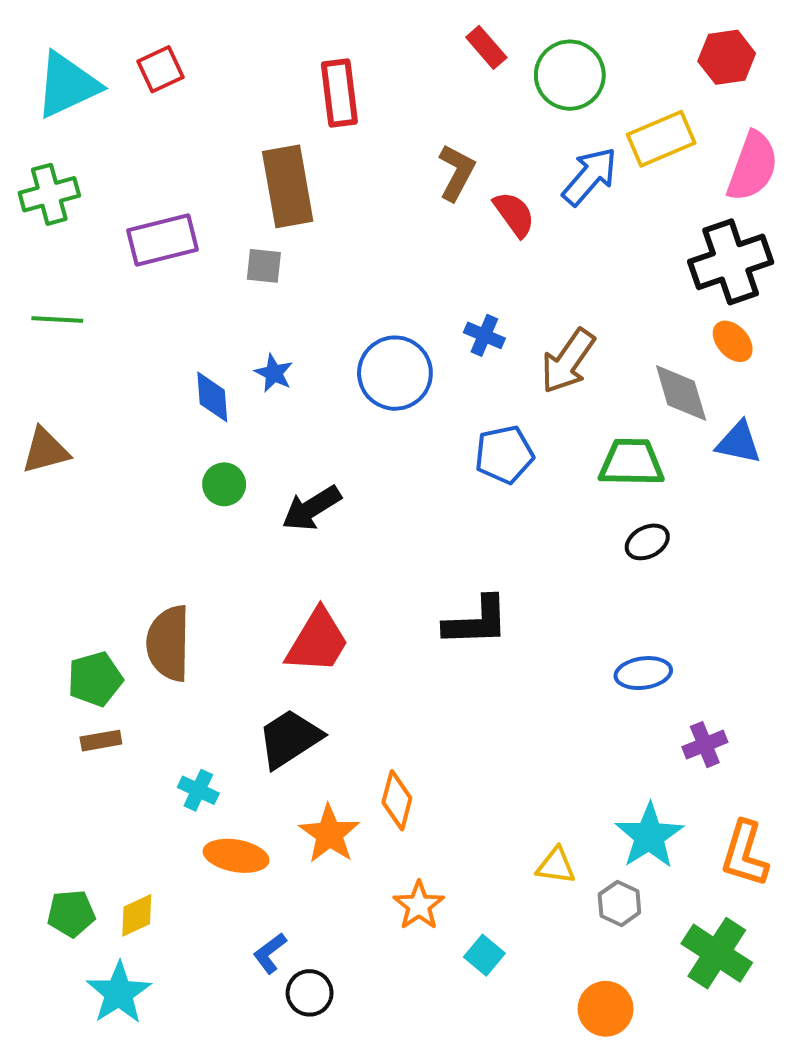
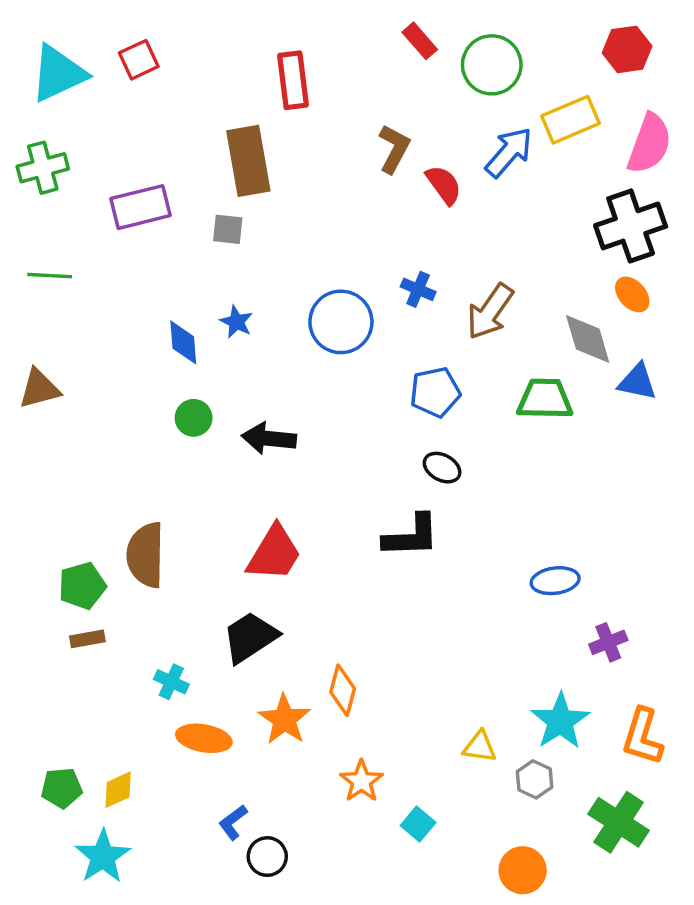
black arrow: (312, 508) -> (269, 438), turned 38
black ellipse: (647, 542) -> (442, 468), moved, turned 57

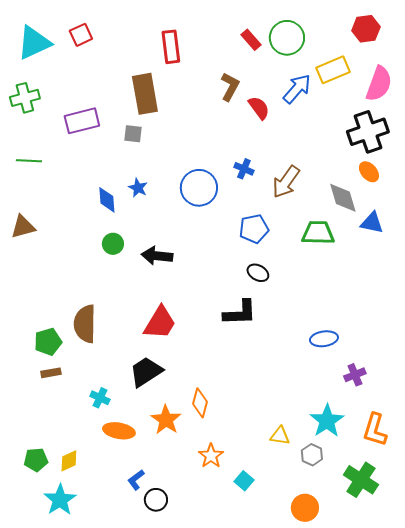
red rectangle: (420, 41) -> (251, 40), moved

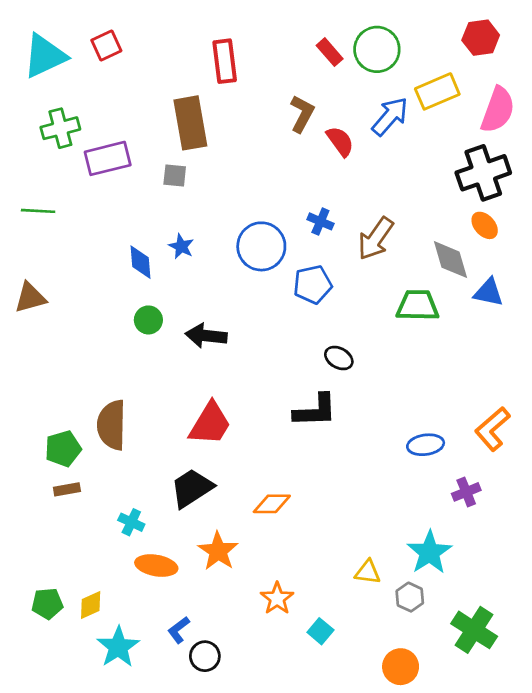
green cross: (25, 98) -> (60, 128), moved
blue pentagon: (254, 229) -> (313, 284), moved
orange diamond: (200, 403) -> (272, 504), moved, turned 76
orange L-shape: (375, 430) -> (492, 429), moved, turned 32
cyan star: (60, 500) -> (118, 647), moved

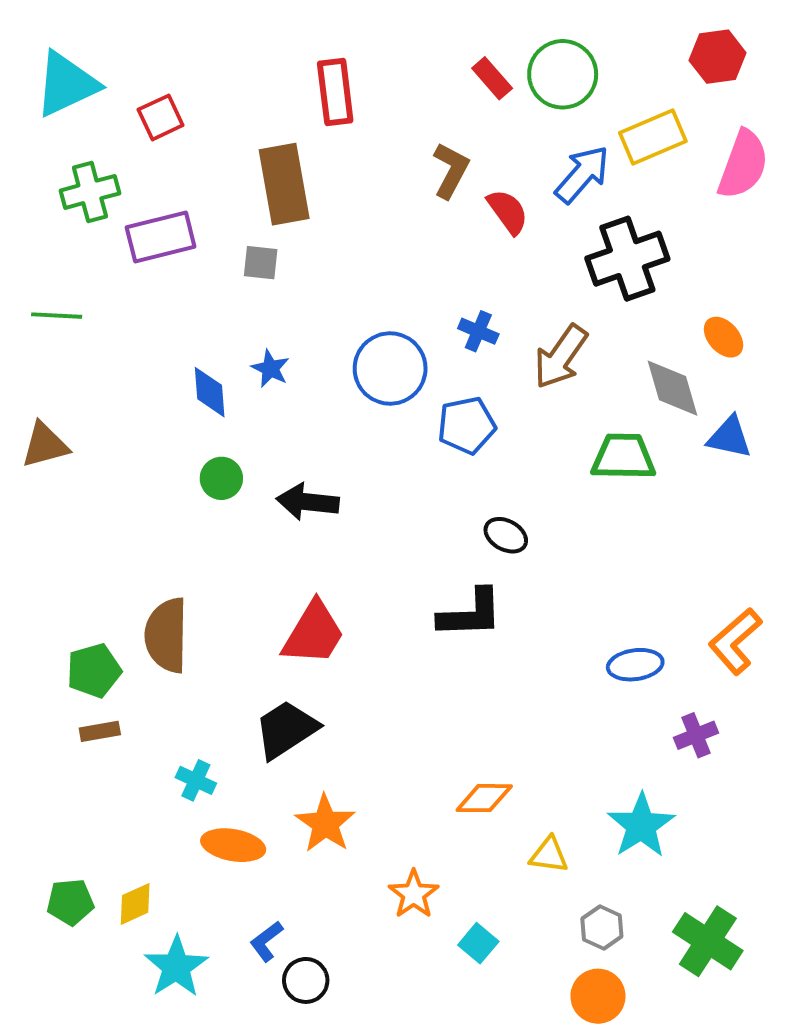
red square: (106, 45) -> (161, 117), moved
black cross: (483, 173) -> (627, 259), moved
orange diamond: (272, 504) -> (484, 798), moved
gray hexagon: (410, 597) -> (602, 928), moved

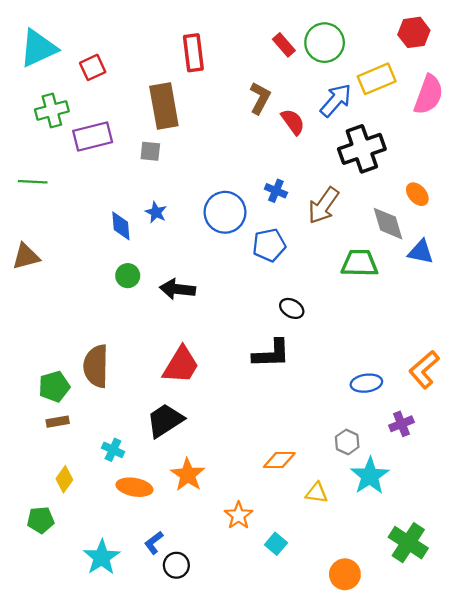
yellow diamond: (135, 904) -> (64, 479), moved, turned -30
gray hexagon: (602, 928) -> (347, 442), moved

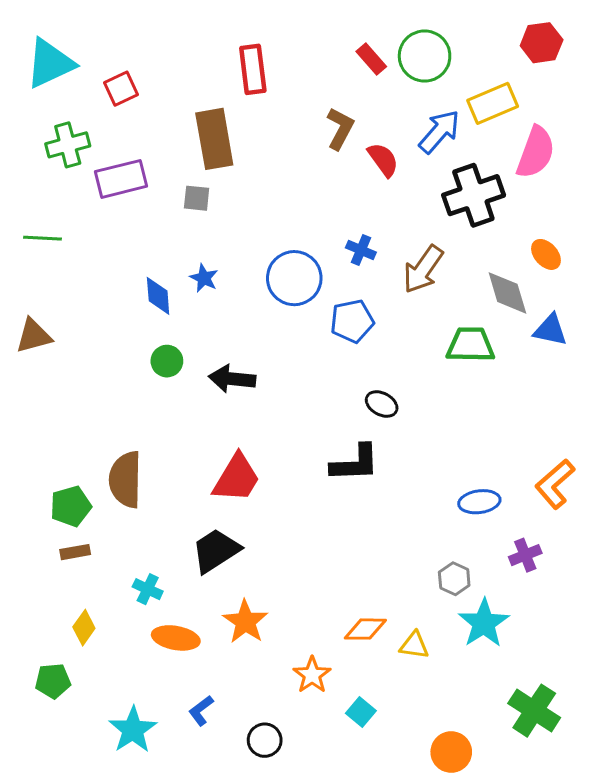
pink semicircle: (429, 95) -> (536, 152), moved
orange diamond: (279, 460) -> (365, 629), moved
black circle: (176, 565) -> (265, 740), moved

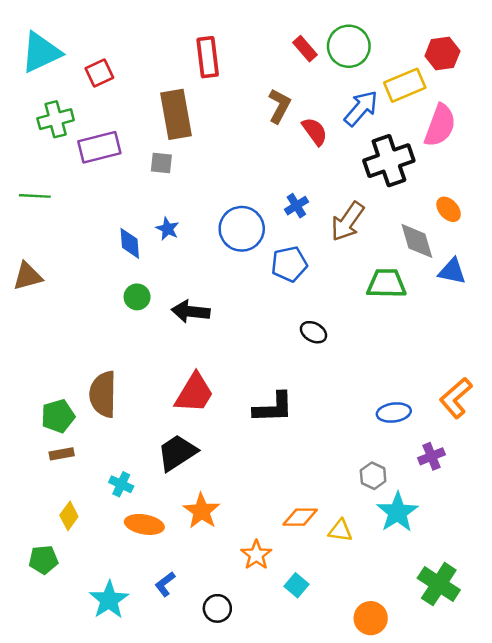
red hexagon: (542, 43) -> (442, 54), moved
blue cross: (361, 250) -> (296, 206), turned 35
black L-shape: (355, 463) -> (273, 408), moved

